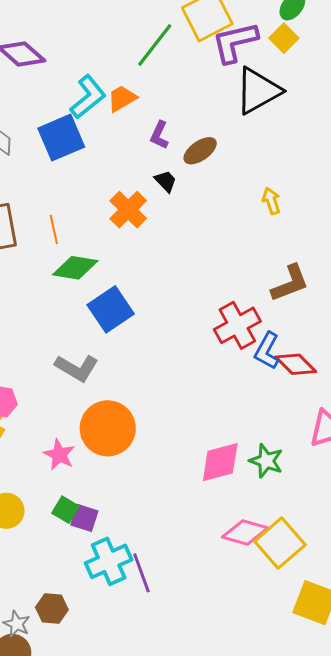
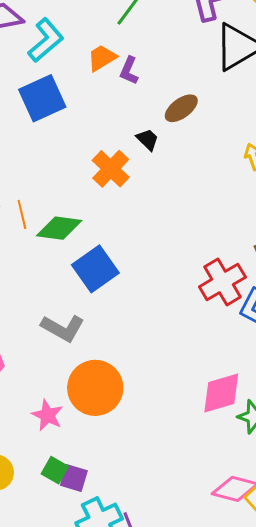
cyan L-shape: (88, 97) -> (46, 40), moved
purple L-shape: (159, 135) -> (129, 71), moved
orange line: (54, 229) -> (22, 214), moved
pink diamond: (220, 462) -> (221, 393), moved

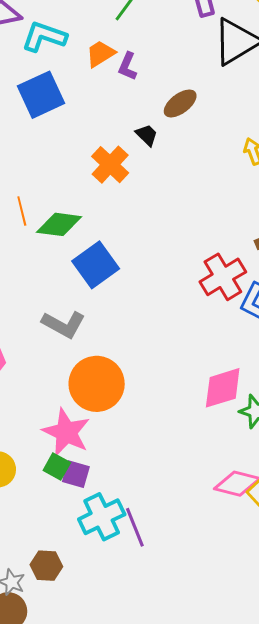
cyan L-shape: (46, 40) -> (44, 37), turned -120
pink star: (47, 415) -> (66, 432), moved, size x1.5

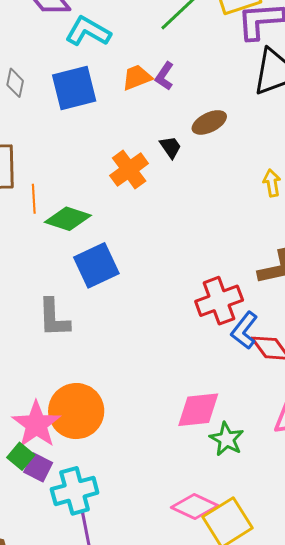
orange trapezoid: (100, 54) -> (137, 77), moved
gray L-shape: (64, 324) -> (54, 318), turned 48
orange circle: (97, 384) -> (76, 411), moved
cyan cross: (102, 517) -> (75, 491), moved

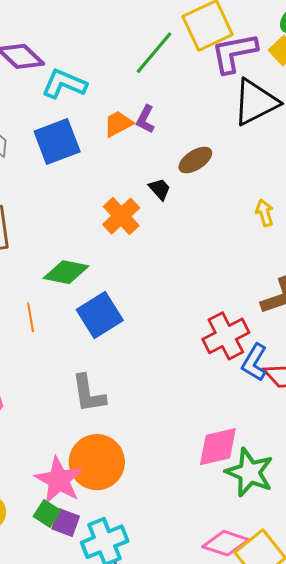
orange line: (34, 199) -> (31, 317), moved
gray L-shape: (54, 318) -> (89, 394), moved
green star: (227, 439) -> (249, 472), size x1.4

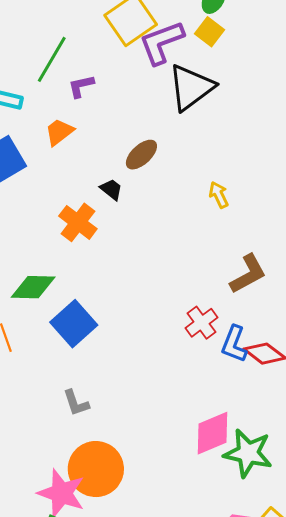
green line: (154, 53) -> (52, 59), moved
purple L-shape: (145, 119) -> (81, 86), moved, turned 60
red cross: (226, 336) -> (201, 323), size x0.7
gray L-shape: (89, 394) -> (76, 403), size x0.7

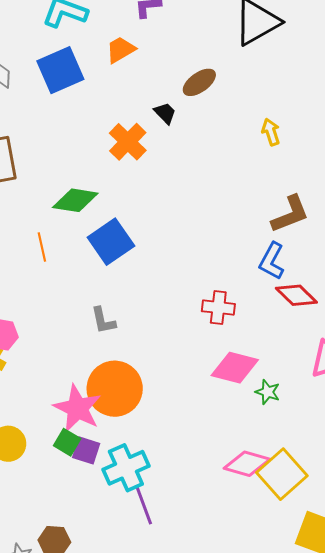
red cross: (201, 323) -> (218, 308), moved, turned 36
blue L-shape: (234, 344) -> (272, 261), moved
pink diamond: (212, 433) -> (235, 368), turned 30
green star: (248, 453) -> (268, 392), size x0.5

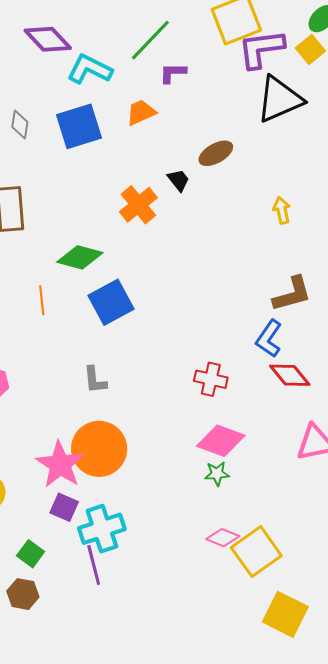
green star: (268, 392) -> (217, 474), moved, turned -30
green square: (67, 442) -> (31, 554), moved
pink diamond: (247, 464) -> (223, 538), size x0.7
purple line: (144, 505) -> (94, 565), moved

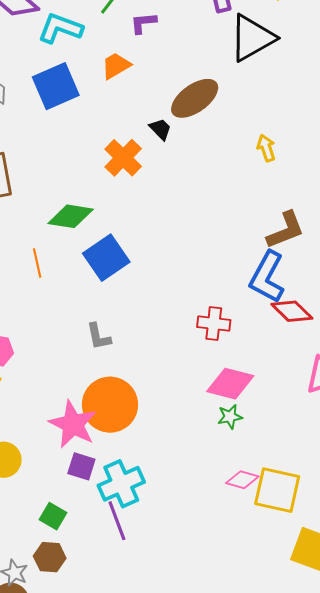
brown ellipse: (216, 153) -> (195, 98), size x1.4
blue L-shape: (269, 339) -> (267, 277), size x1.4
yellow square: (256, 552) -> (277, 490), turned -36

